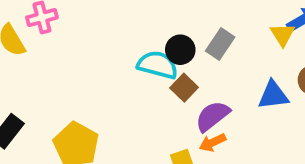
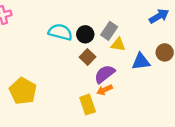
yellow triangle: (283, 35) -> (118, 45), moved, turned -49
cyan semicircle: (158, 65) -> (60, 32), moved

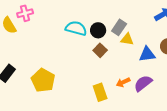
purple semicircle: (105, 74) -> (143, 83), moved
orange arrow: (105, 90) -> (123, 82), moved

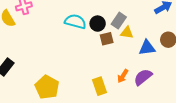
brown square: (100, 50) -> (107, 39), moved, turned 32
yellow pentagon: (43, 80) -> (47, 87), moved
orange arrow: (123, 82) -> (123, 76), turned -32

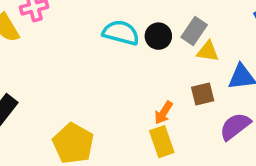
brown square: (107, 39) -> (203, 94), moved
orange arrow: (123, 76) -> (163, 113), moved

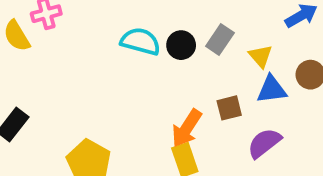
yellow triangle: (208, 51) -> (261, 56), moved, turned 40
orange arrow: (163, 113) -> (187, 128), size x1.5

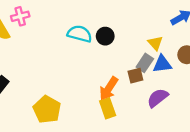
gray rectangle: (220, 40) -> (145, 63), moved

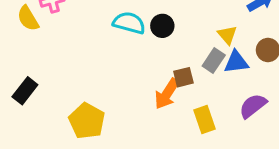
brown square: (135, 76) -> (183, 77), moved
purple semicircle: (158, 98) -> (253, 106), moved
yellow rectangle: (108, 108) -> (205, 119), moved

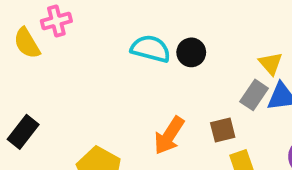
brown square: (183, 77) -> (223, 130), moved
orange arrow: (167, 94) -> (169, 136), moved

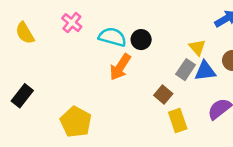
pink cross: (56, 21) -> (72, 23), moved, turned -36
brown square: (223, 130) -> (163, 94), turned -36
orange arrow: (169, 136) -> (120, 67), moved

